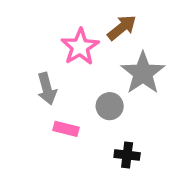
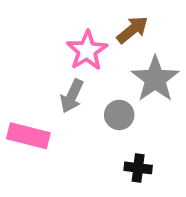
gray arrow: (47, 89) -> (72, 96), moved, turned 40
pink rectangle: (66, 129) -> (28, 136), moved, size x1.5

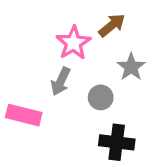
gray star: (155, 79) -> (131, 67), size x0.7
black cross: (138, 168) -> (117, 142), size x1.5

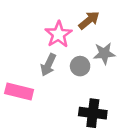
gray star: (131, 67) -> (104, 53), turned 30
gray circle: (101, 97) -> (80, 66), moved

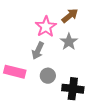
gray star: (104, 53) -> (69, 42), moved, turned -30
gray circle: (80, 66) -> (48, 76), moved

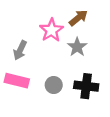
gray arrow: (38, 51) -> (20, 50), moved
black cross: (73, 89) -> (86, 86), moved

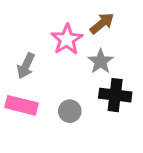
black cross: (86, 86) -> (115, 95), moved

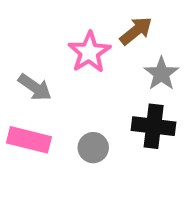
gray star: (101, 61) -> (161, 74), moved
gray arrow: (26, 66) -> (35, 87), turned -80

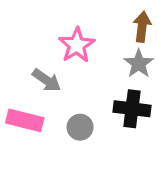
brown arrow: (136, 31) -> (142, 27), moved, turned -44
gray arrow: (35, 87) -> (47, 80), moved

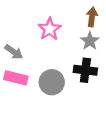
gray arrow: (47, 80) -> (14, 52), moved
gray circle: (80, 127) -> (52, 82), size x1.5

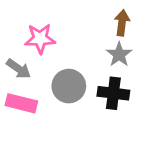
pink star: (50, 29) -> (40, 39), moved, turned 30
gray circle: (52, 82) -> (69, 86), moved

